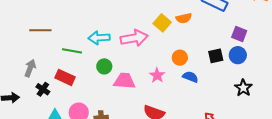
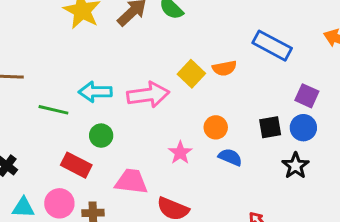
red rectangle: (65, 77) -> (76, 165), moved
pink trapezoid: (124, 81) -> (131, 181), moved
black star: (243, 88) -> (296, 166), moved

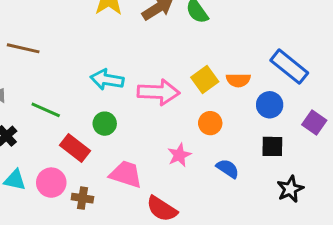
green line: (53, 110) -> (46, 110), moved
orange circle: (216, 127) -> (210, 123), moved
blue circle: (303, 128) -> (270, 105), moved

